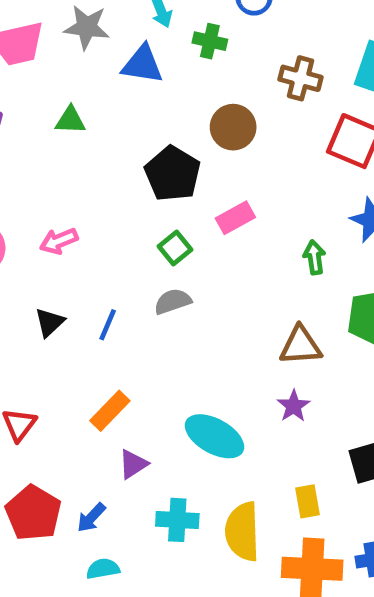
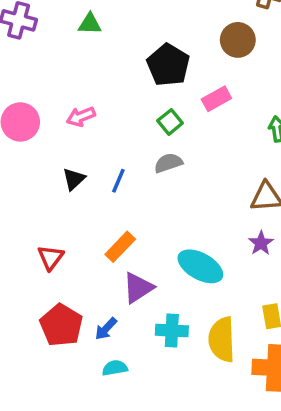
brown circle: (233, 127) -> (238, 40), moved
purple triangle: (133, 464) -> (138, 288), size x1.4

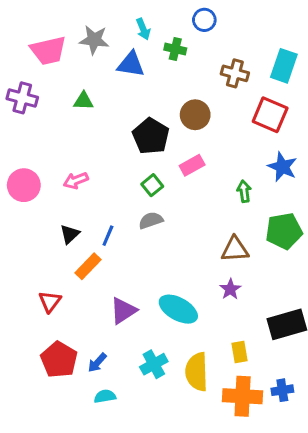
brown circle: (238, 40) -> (195, 115), moved
orange rectangle: (120, 247) -> (88, 266), moved
purple triangle: (138, 288) -> (123, 311), moved
cyan cross: (172, 331) -> (154, 364), turned -32

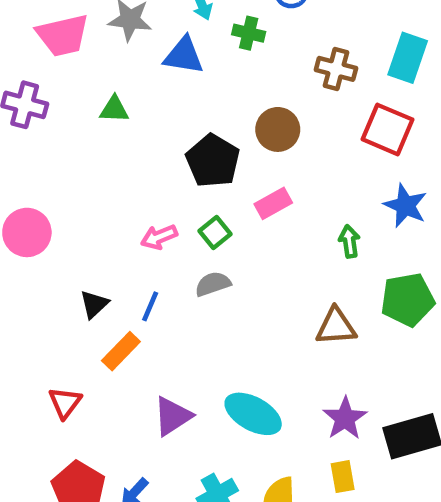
pink arrow: (76, 181) -> (159, 237), moved
purple star: (230, 289) -> (345, 418), moved, size x1.4

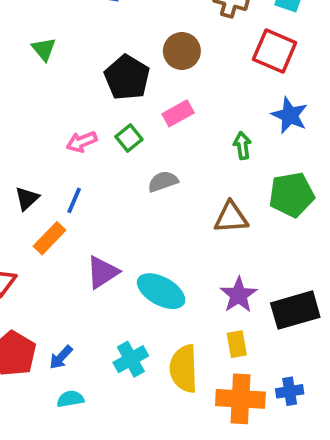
green triangle: (114, 109) -> (44, 49), moved, turned 48
gray semicircle: (213, 284) -> (163, 181), moved
purple triangle: (172, 416) -> (102, 272), moved

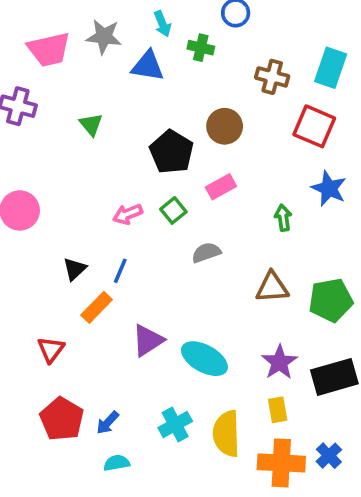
green pentagon: (292, 195) -> (331, 300), moved
blue cross: (290, 391) -> (329, 456), turned -35

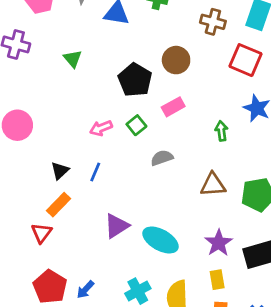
orange rectangle: (97, 307) -> (58, 205), moved

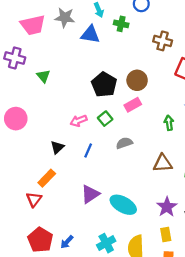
green triangle: (73, 59) -> (43, 76), moved
brown circle: (176, 60) -> (137, 80), moved
black triangle: (60, 171) -> (57, 147), moved
blue line: (95, 172) -> (88, 150), moved

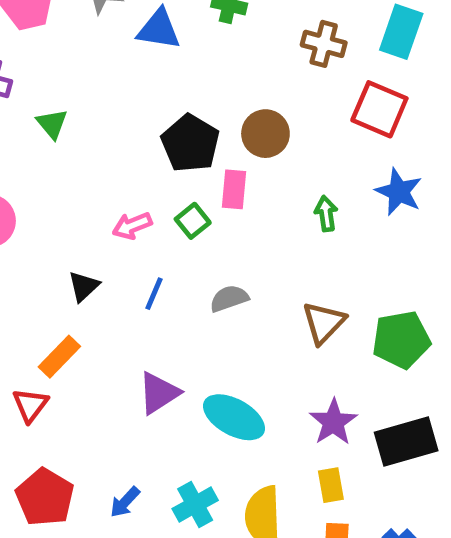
pink rectangle: (133, 105) -> (234, 189), moved, turned -56
green arrow: (169, 123) -> (326, 214), moved
gray semicircle: (124, 143) -> (229, 298), moved
brown triangle: (163, 163) -> (324, 323), turned -42
blue arrow: (67, 242) -> (125, 502), moved

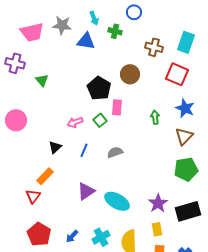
brown circle: (265, 134) -> (130, 74), moved
brown triangle: (324, 323) -> (184, 136), moved

